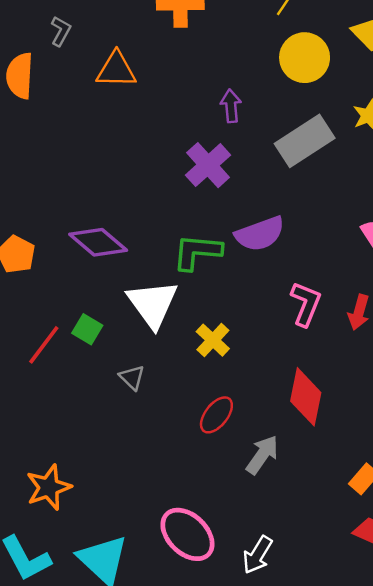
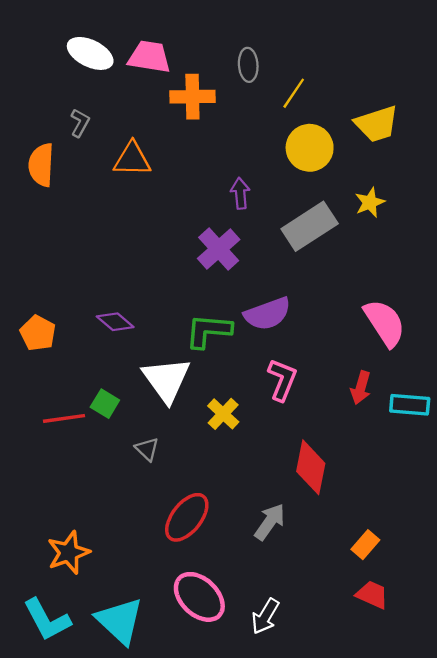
purple diamond: (98, 242) -> (115, 322), size x0.7
pink L-shape: (306, 304) -> (282, 380), moved
red line: (44, 345) -> (64, 418), turned 45
red ellipse: (216, 415) -> (187, 517), moved, size x1.4

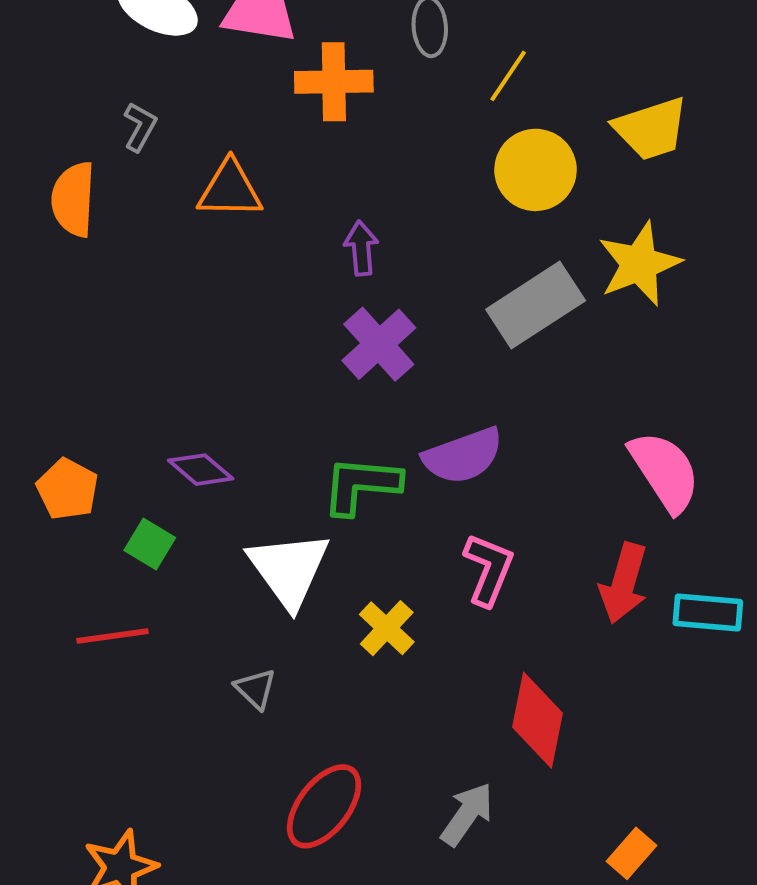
purple arrow: (240, 193) -> (361, 248), moved
yellow star: (370, 202) -> (639, 264), size x1.6
red arrow: (361, 388) -> (624, 583), size x1.4
green square: (105, 404) -> (150, 544), moved

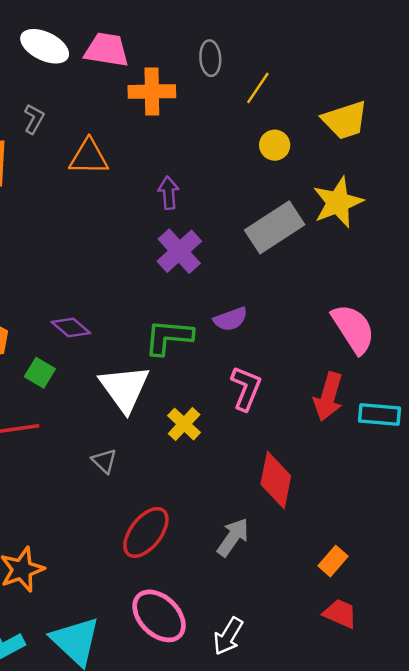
yellow circle: (536, 170) -> (275, 145), size x0.6
purple semicircle: (463, 456) -> (231, 319), size x0.7

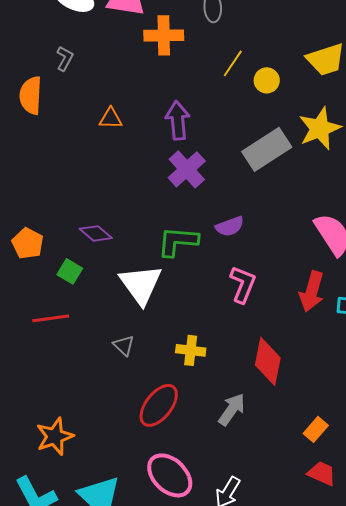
yellow line: (258, 88) -> (233, 63), moved
orange triangle: (89, 157) -> (111, 118), moved, size x0.7
purple arrow: (169, 193) -> (178, 120), size x1.4
yellow cross: (184, 424) -> (191, 350), moved, turned -36

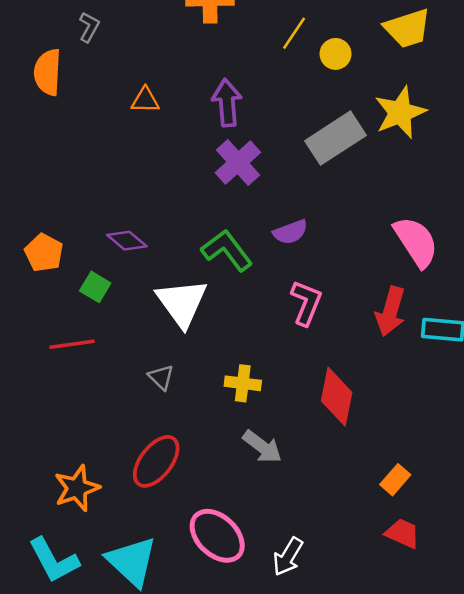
green L-shape: (178, 241) -> (227, 250), turned 48
red ellipse: (159, 405) -> (156, 461), moved
gray arrow: (232, 409) -> (262, 447), moved, turned 92

